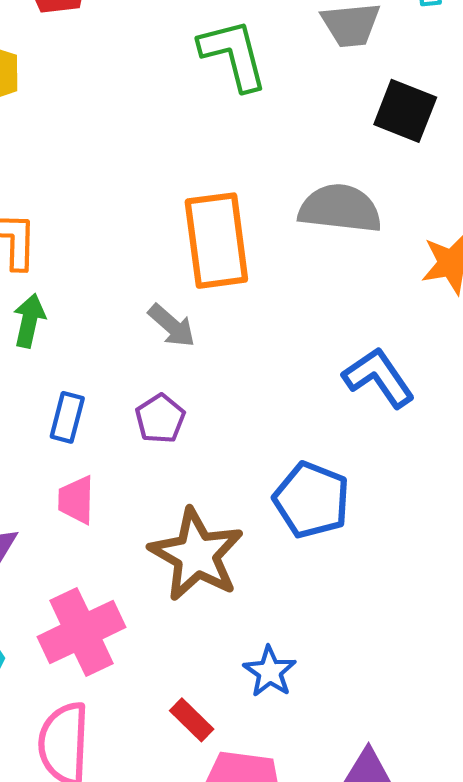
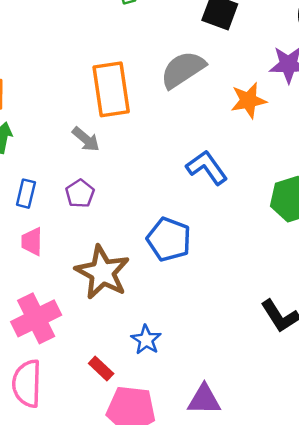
gray semicircle: (340, 209) -> (183, 70), turned -39

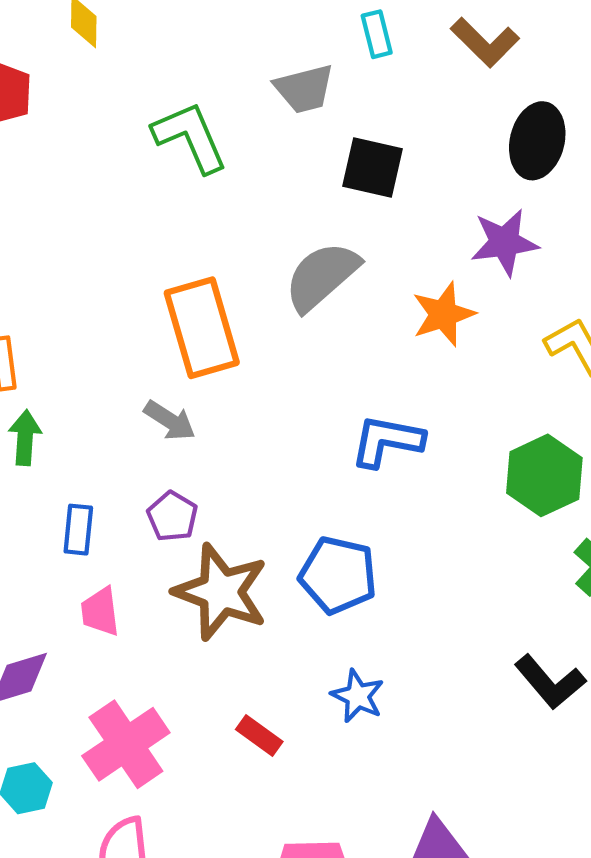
blue L-shape: (207, 168) -> (387, 441), turned -36
brown star: (102, 272) -> (221, 592), moved
blue star: (146, 340) -> (358, 696), moved
red rectangle: (101, 368) -> (259, 735), moved

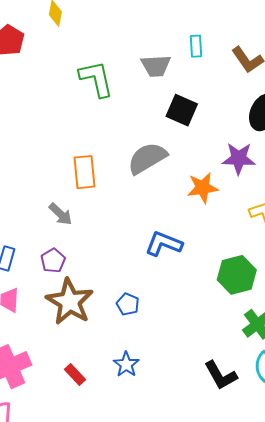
orange rectangle: (202, 328) -> (84, 172), size x0.7
blue pentagon: (338, 575) -> (128, 304), size x0.6

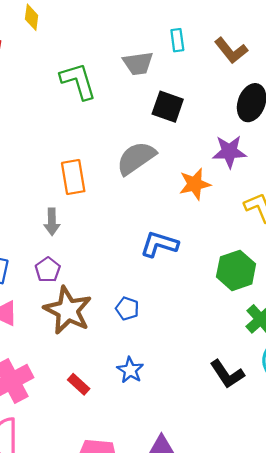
gray arrow: (61, 214) -> (52, 222), turned 50

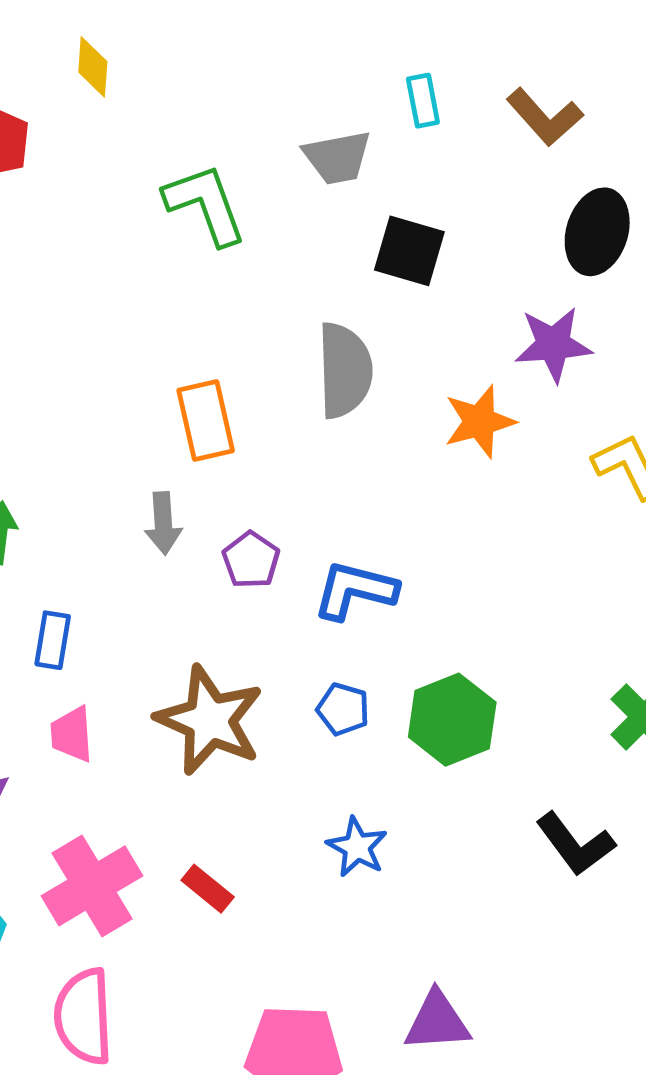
gray semicircle: (136, 158) -> (345, 370), turned 126
blue L-shape: (159, 244) -> (355, 590), moved
purple pentagon: (48, 270) -> (251, 560), moved
green hexagon: (236, 270) -> (452, 720), moved
red rectangle: (79, 384) -> (208, 889), moved

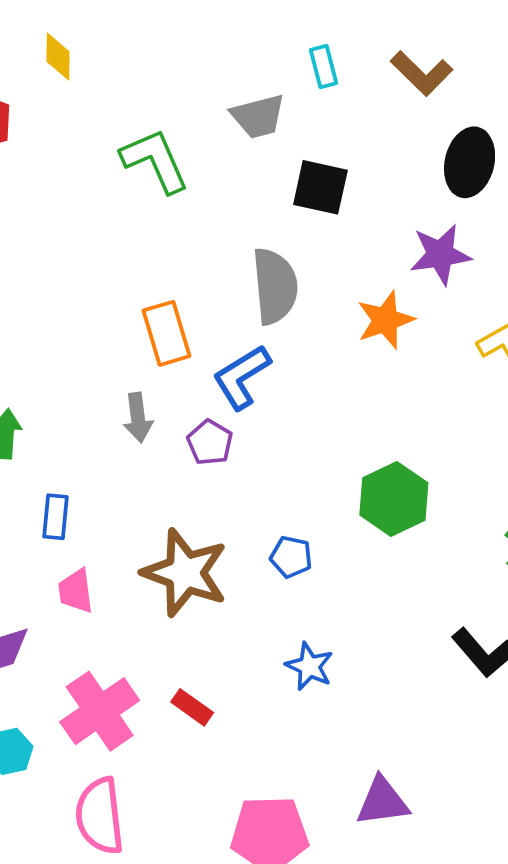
blue L-shape: (355, 590) -> (242, 377), moved, turned -42
green hexagon: (452, 720) -> (394, 499), moved

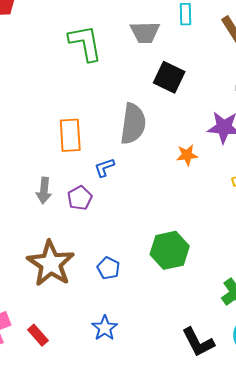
orange star: (385, 320) -> (187, 155), size x0.7
blue L-shape: (242, 377) -> (104, 167), size x0.6
gray arrow: (138, 418) -> (44, 191), moved

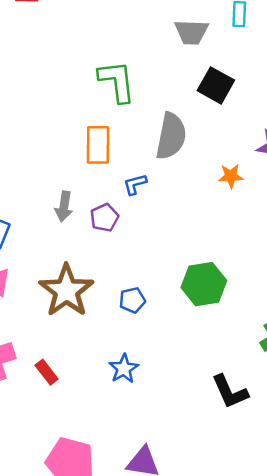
green L-shape: (85, 43) -> (117, 81), moved
blue pentagon: (108, 268) -> (132, 300), turned 30

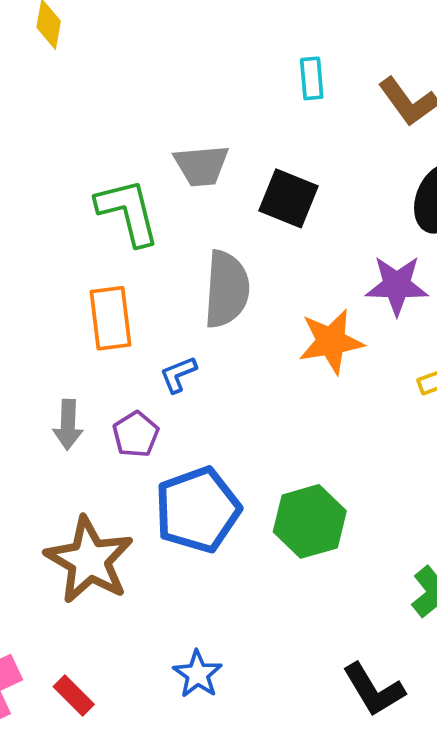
gray trapezoid: (191, 32) -> (201, 165), moved
orange star: (231, 176) -> (331, 341), size x1.6
blue pentagon: (132, 300) -> (198, 510), moved, size x2.0

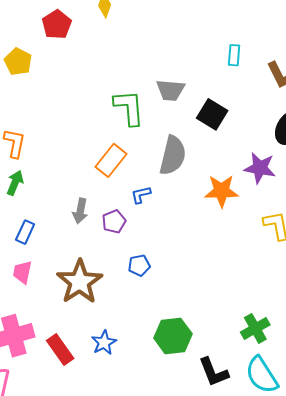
orange rectangle: (111, 318) -> (111, 160), turned 36
blue pentagon: (198, 510) -> (139, 265), size x0.5
green hexagon: (310, 521) -> (173, 336), moved
blue star: (198, 674) -> (104, 343), moved
red rectangle: (74, 695) -> (60, 350), size x1.4

